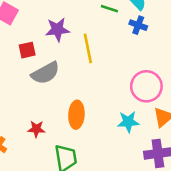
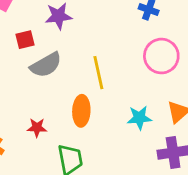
yellow line: (88, 48) -> (98, 73), moved
pink circle: (146, 86) -> (161, 56), moved

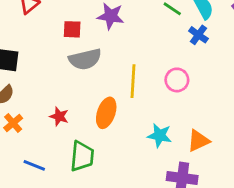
pink circle: (161, 56) -> (177, 80), moved, size x0.7

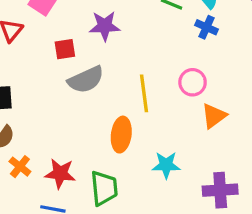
red star: (59, 116) -> (60, 173), moved, size x1.4
cyan star: (160, 135) -> (166, 165), moved
orange triangle: (198, 141) -> (214, 116), moved

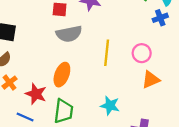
blue cross: (206, 27) -> (160, 18), turned 32
orange ellipse: (121, 135) -> (62, 75), moved

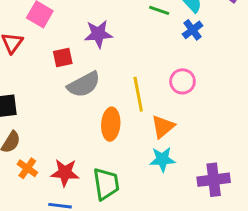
orange ellipse: (62, 75) -> (111, 124), moved
orange triangle: (151, 80) -> (163, 127), moved

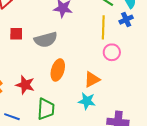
red square: (63, 57) -> (16, 34), moved
yellow line: (138, 94) -> (103, 27), moved
red star: (65, 173) -> (25, 85), moved

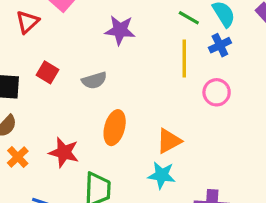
red square: (16, 34) -> (48, 72), turned 32
gray semicircle: (46, 40) -> (94, 80), size x0.7
pink circle: (112, 52) -> (217, 92), moved

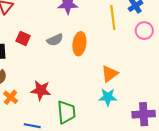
pink circle: (217, 92) -> (144, 31), moved
orange ellipse: (115, 128) -> (79, 44), moved

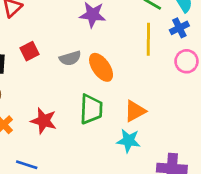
red square: (23, 38) -> (30, 51), turned 32
orange ellipse: (79, 44) -> (101, 67), turned -50
green trapezoid: (66, 112) -> (91, 109), moved

